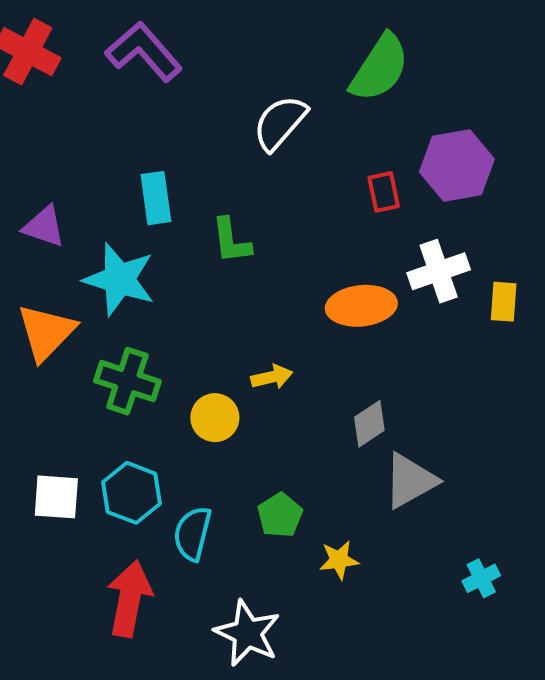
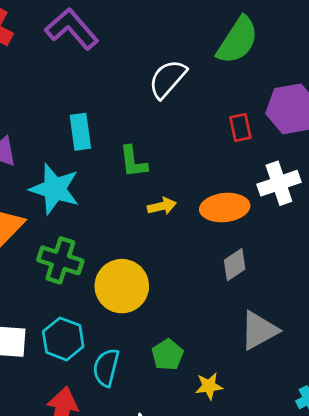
yellow arrow: (272, 377) -> (162, 206), moved
yellow circle: (215, 418) -> (122, 286), size x1.6
gray diamond: (369, 424) -> (235, 265), moved

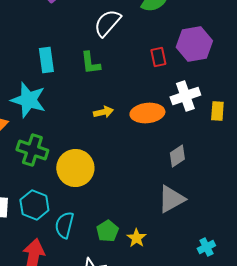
green L-shape: (133, 162) -> (90, 63), moved
gray diamond: (235, 265) -> (177, 156), moved
green pentagon: (168, 355) -> (107, 231), moved
yellow star: (209, 386) -> (136, 238), turned -30

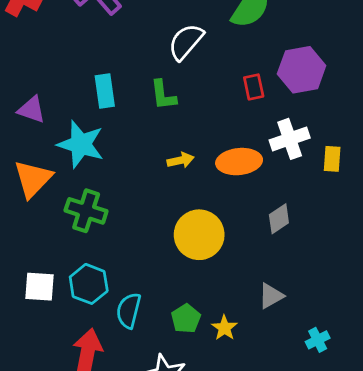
yellow circle: (75, 168) -> (199, 235), moved
gray triangle: (171, 199) -> (271, 296), moved, size x0.7

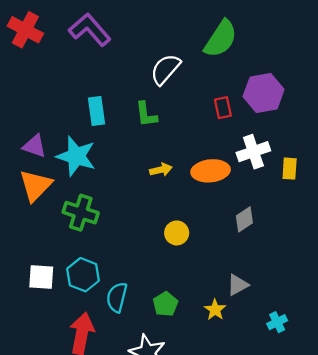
purple triangle: (31, 110) -> (34, 146), moved
yellow circle: (199, 235) -> (177, 233), size x0.6
yellow star: (224, 328) -> (215, 310), moved

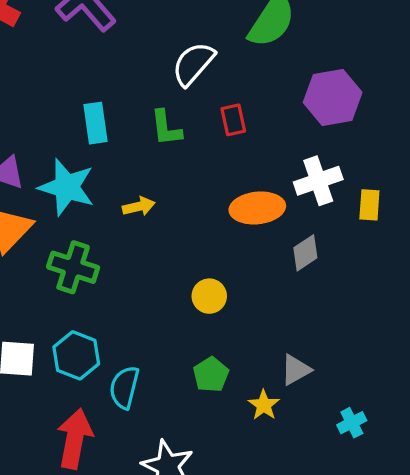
red rectangle: (223, 108) -> (233, 120), moved
yellow arrow: (161, 170) -> (139, 206), moved
gray diamond: (244, 219) -> (305, 253), moved
green pentagon: (165, 304) -> (211, 375), moved

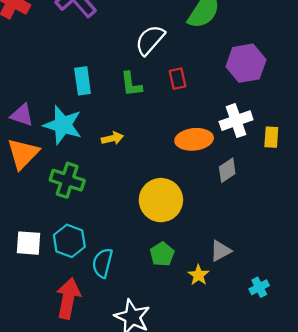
yellow circle: (209, 296) -> (161, 200), size x1.8

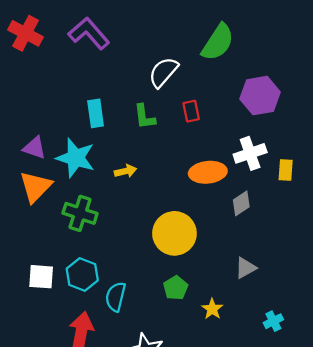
gray triangle: (221, 251) -> (246, 268), moved

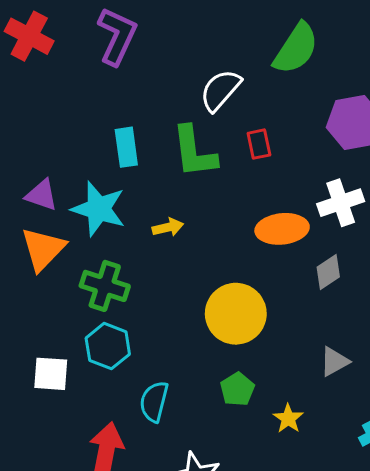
purple L-shape: (89, 33) -> (117, 36), turned 66
green L-shape: (144, 117) -> (194, 152), size x1.5
cyan hexagon: (82, 274) -> (108, 346), moved

